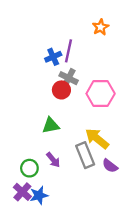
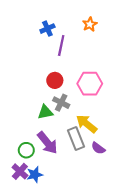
blue cross: (53, 57) -> (47, 29), moved
gray cross: (69, 78) -> (61, 103), moved
purple arrow: (53, 160) -> (47, 143), size x1.6

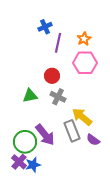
orange star: (90, 24) -> (84, 39), moved
pink hexagon: (90, 84) -> (85, 63), moved
green triangle: (45, 112) -> (30, 96), moved
green circle: (26, 150) -> (25, 142), size x1.5

